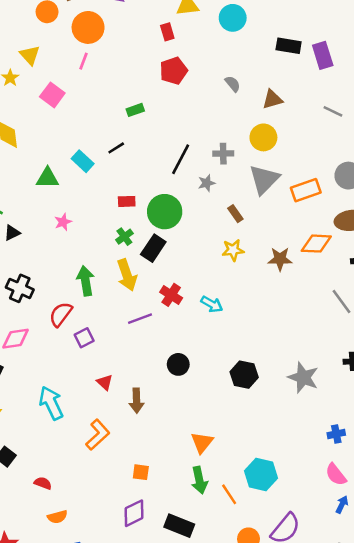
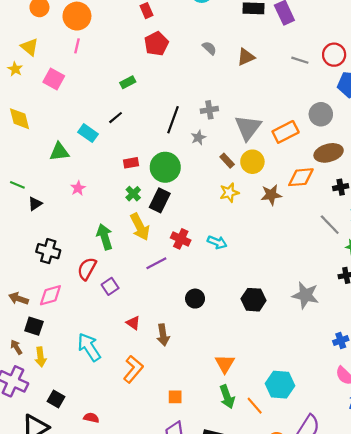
yellow circle: (263, 137) -> (252, 162), moved

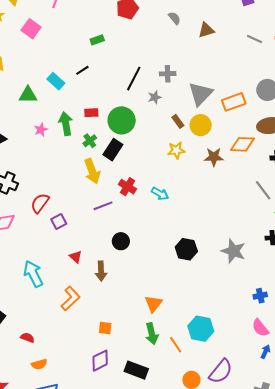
green arrow: (105, 237) -> (66, 124), moved
black circle: (195, 299) -> (121, 241), moved

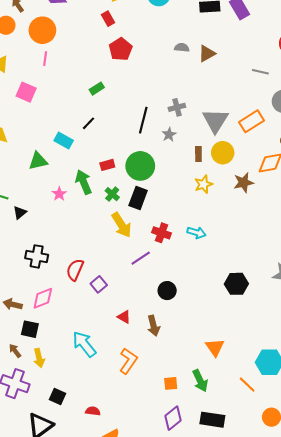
gray semicircle: (174, 18) -> (182, 48), moved, turned -32
gray line: (254, 39) -> (260, 72), moved
brown rectangle: (178, 121) -> (198, 154), turned 48
green arrow: (152, 334) -> (200, 381), moved

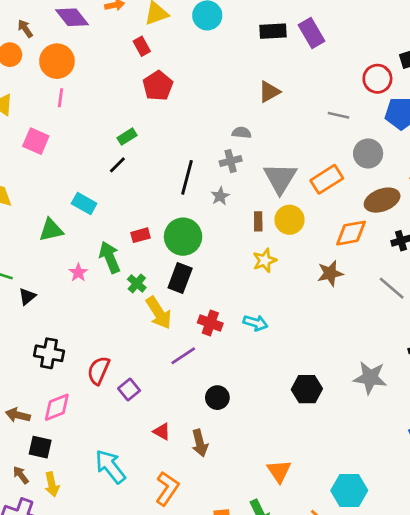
gray semicircle: (182, 48) -> (242, 133), moved
black line: (88, 123) -> (117, 165), moved
brown star: (244, 182) -> (330, 273), moved
green cross: (112, 194) -> (137, 283), moved

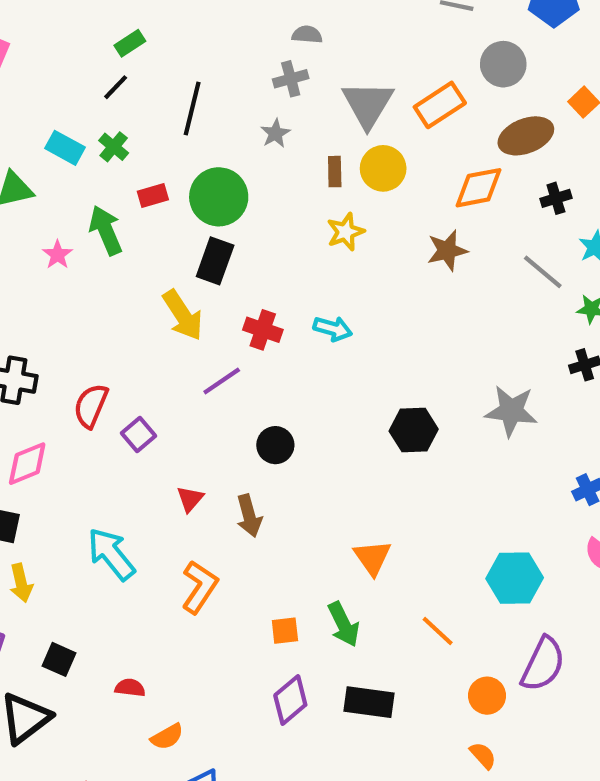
black line: (187, 177) -> (192, 109), moved
green cross: (137, 283) -> (114, 147), moved
red triangle: (162, 432) -> (190, 499), turned 42
cyan hexagon: (349, 490) -> (515, 578), moved

